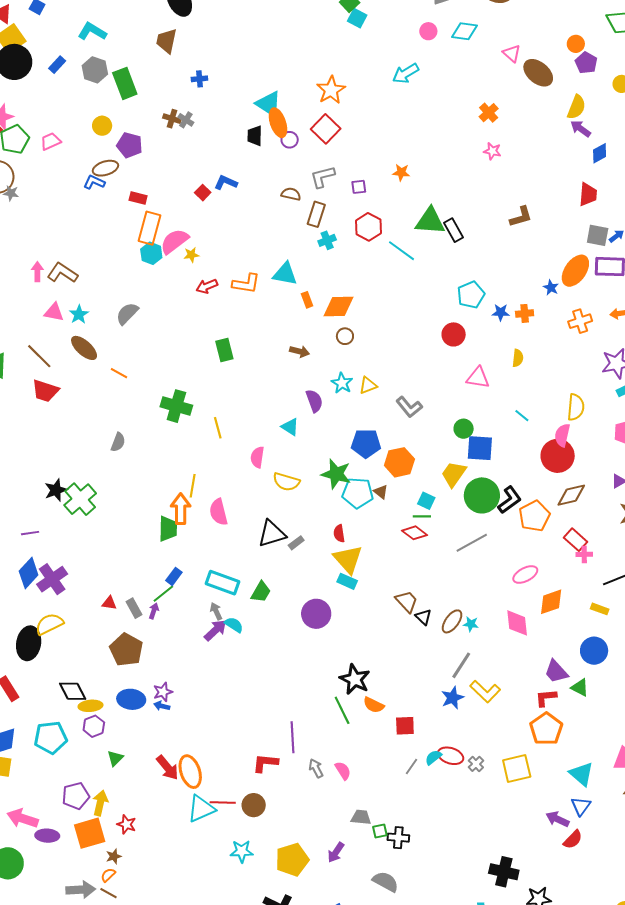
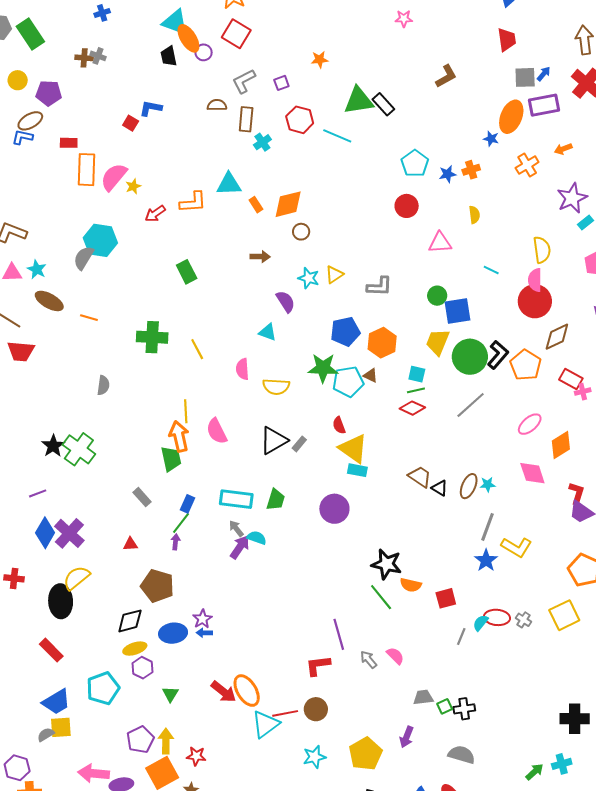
cyan hexagon: (151, 253) -> (100, 240), moved, size x1.5
gray L-shape: (409, 407) -> (379, 286), turned -36
gray rectangle: (134, 608) -> (142, 497), moved
black diamond: (73, 691) -> (130, 621), moved, turned -64
red L-shape: (546, 698) -> (577, 493), moved, turned 125

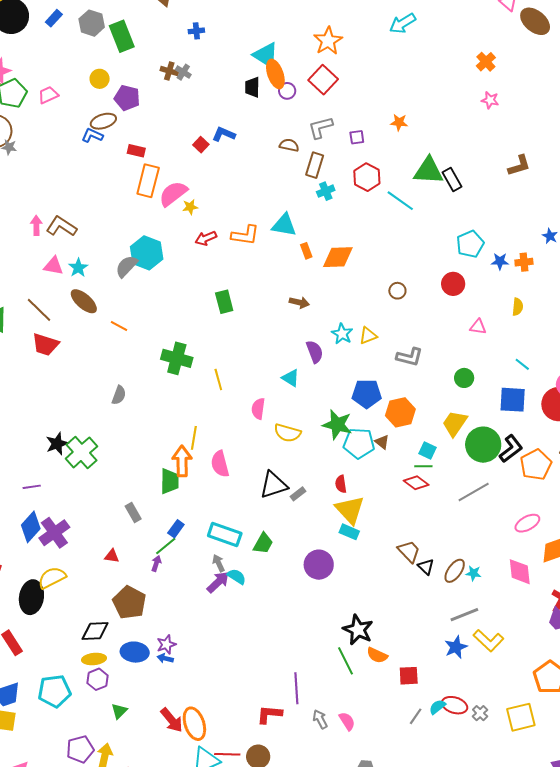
brown circle: (301, 232) -> (397, 291), moved
pink triangle: (440, 243) -> (478, 327), size x0.7
blue square: (457, 311) -> (513, 400), moved
gray line: (487, 527) -> (464, 615), turned 36

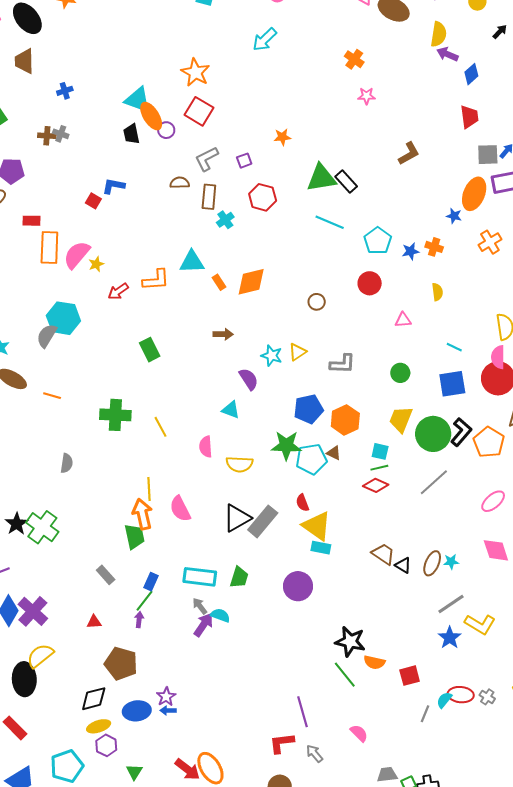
cyan line: (400, 201) -> (330, 222), moved
orange cross: (524, 262) -> (434, 247), turned 36
gray rectangle: (298, 494) -> (263, 521), size x2.0
gray arrow: (320, 719) -> (314, 754), moved

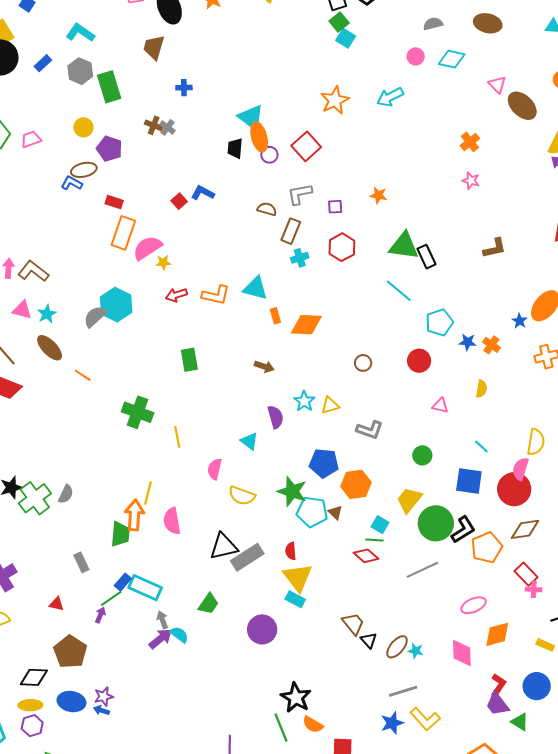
orange star: (196, 72) -> (335, 100), moved
gray semicircle: (67, 463) -> (66, 494), moved
cyan rectangle: (200, 577) -> (145, 588), moved

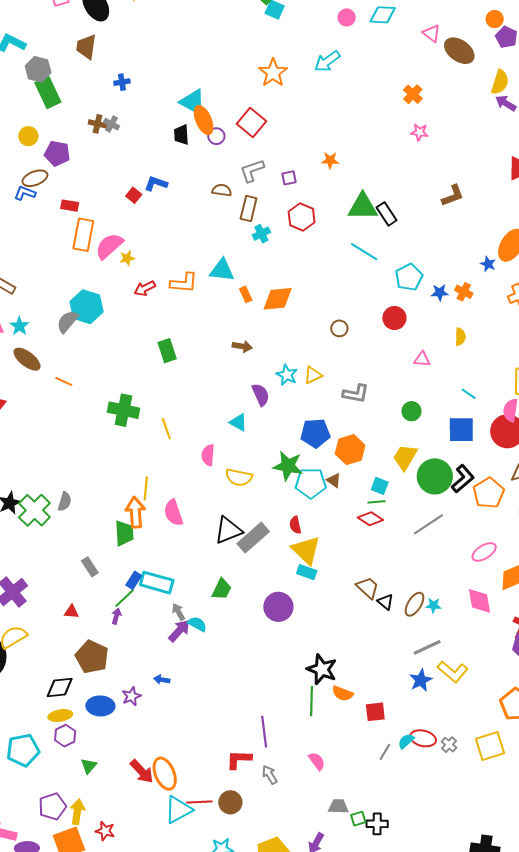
gray hexagon: (80, 71) -> (38, 69), moved
blue arrow: (101, 710) -> (162, 680), moved
green line: (281, 728) -> (311, 701), turned 32

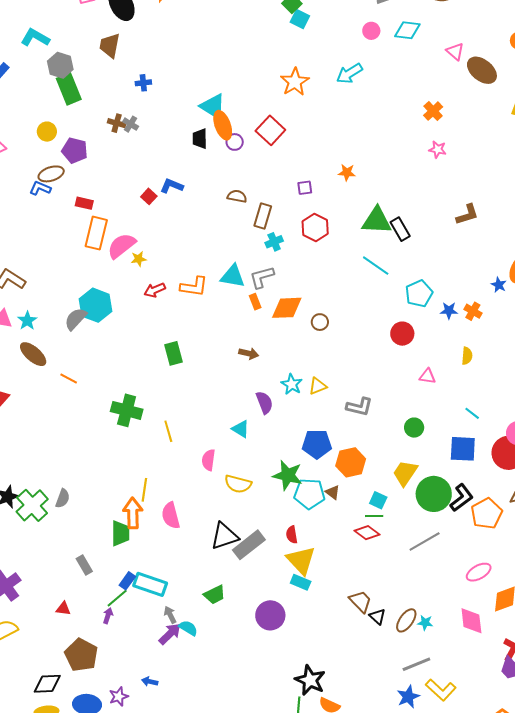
gray L-shape: (252, 171) -> (262, 277), moved
brown circle: (339, 328) -> (320, 322), moved
green trapezoid: (222, 589) -> (215, 595), turned 35

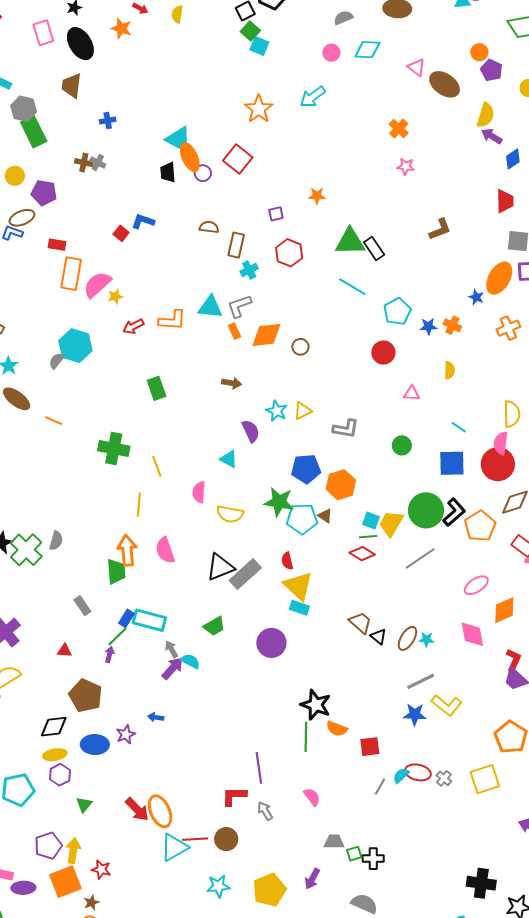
gray semicircle: (76, 319) -> (56, 361), size x0.7
yellow trapezoid: (405, 473) -> (391, 523), moved
yellow line: (144, 490) -> (139, 504), moved
blue star: (408, 697) -> (415, 714), turned 30

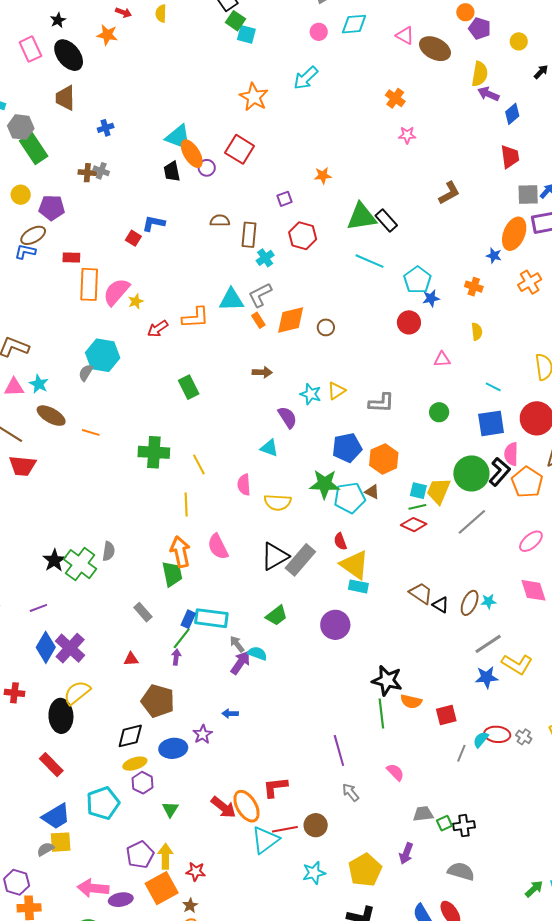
blue star: (428, 326) -> (431, 298), moved
pink semicircle: (501, 443) -> (511, 454), moved
red L-shape: (234, 796) -> (275, 787), moved

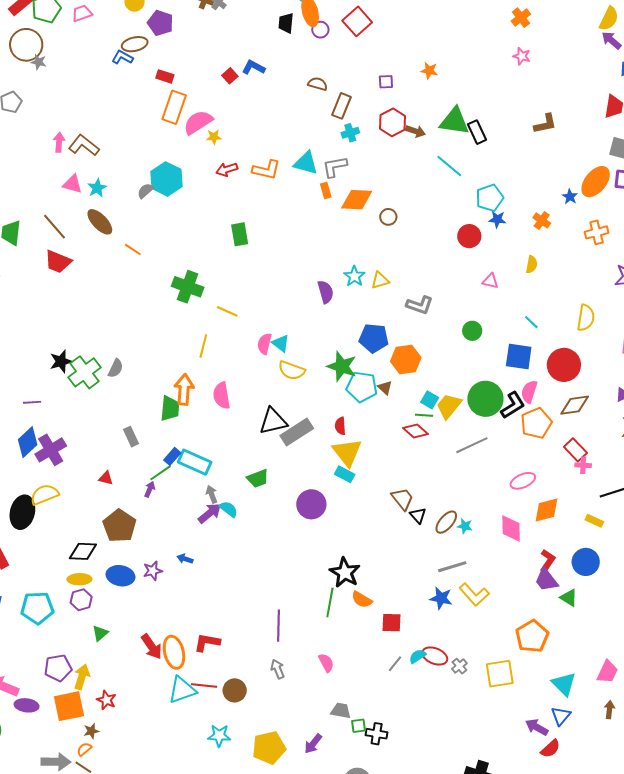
brown arrow: (262, 372) -> (415, 131), moved
cyan triangle: (269, 448) -> (281, 343), moved
yellow line: (199, 464) -> (227, 311), turned -55

